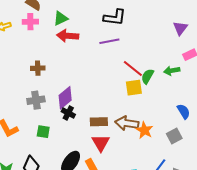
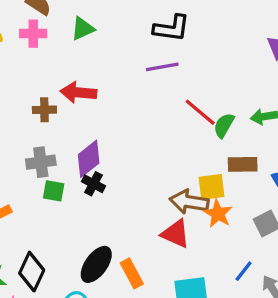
red arrow: (68, 36) -> (78, 92), moved
yellow square: (134, 88) -> (212, 187), moved
brown rectangle: (99, 122) -> (243, 164), moved
green square: (43, 132) -> (54, 191), moved
red triangle: (101, 143) -> (176, 234), moved, turned -36

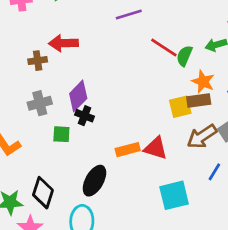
brown rectangle: (243, 164) -> (199, 100), moved
green square: (54, 191) -> (61, 134), moved
brown arrow: (189, 202) -> (202, 136), moved, turned -36
orange star: (218, 214) -> (203, 82), moved
orange rectangle: (132, 273) -> (128, 150), moved, turned -70

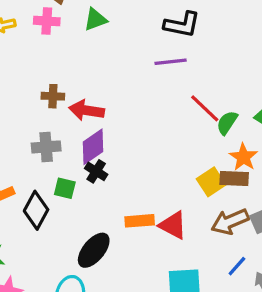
red arrow: (63, 43) -> (87, 110), moved
yellow square: (180, 107) -> (211, 182), turned -30
black diamond: (43, 193) -> (36, 210), moved

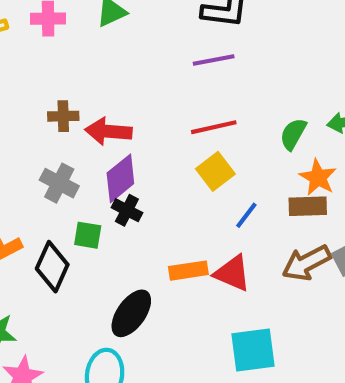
red line: (205, 108) -> (214, 127), moved, turned -52
gray cross: (46, 147) -> (59, 183), turned 36
yellow square: (211, 182) -> (215, 171), moved
blue line: (237, 266) -> (246, 215), moved

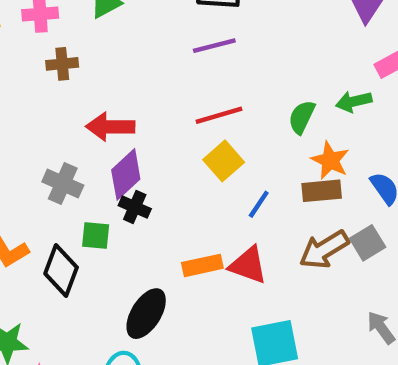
brown cross: (63, 116) -> (62, 64), moved

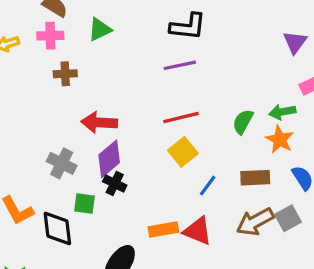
orange star: (330, 160) -> (280, 139), moved
black diamond: (61, 270) -> (57, 228), turned -30

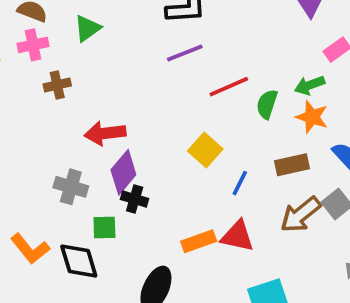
red line: (181, 118) -> (229, 87), moved

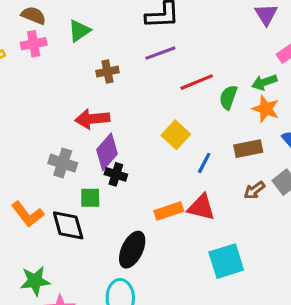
brown cross: (57, 85) -> (107, 72), moved
brown arrow: (301, 215) -> (254, 190), size x0.6

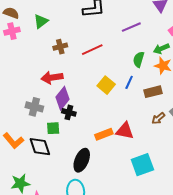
purple line: (160, 53) -> (131, 27), moved
red line: (197, 82) -> (92, 50), moved
blue line: (204, 163) -> (129, 82), moved

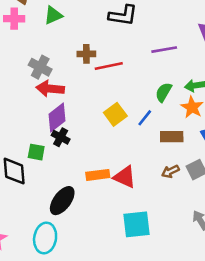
brown cross: (60, 47) -> (86, 54), moved
gray cross: (34, 107) -> (40, 67), moved

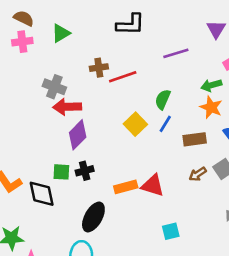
green semicircle: (164, 92) -> (163, 99), moved
black cross: (61, 137) -> (85, 171), moved, turned -36
cyan square: (137, 224) -> (171, 231), size x0.6

